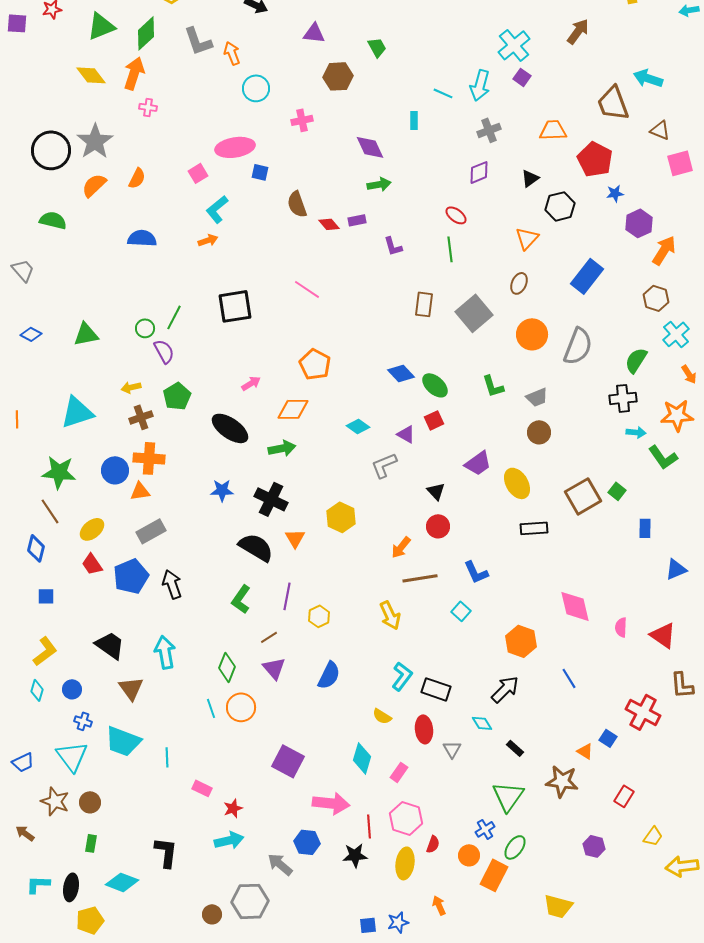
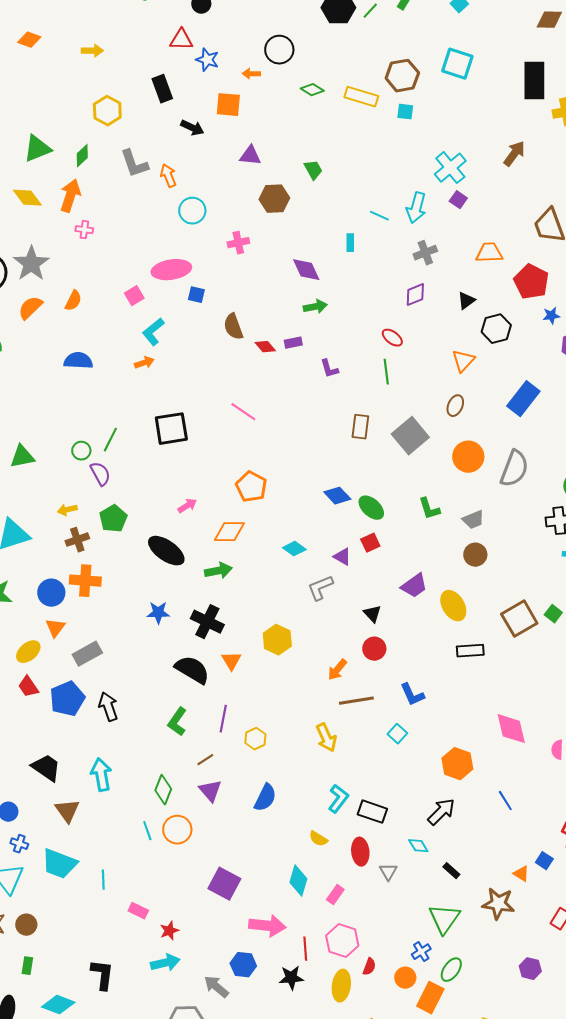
green diamond: (146, 33) -> (82, 156), size x0.7
orange triangle: (140, 491) -> (55, 628), moved, turned -45

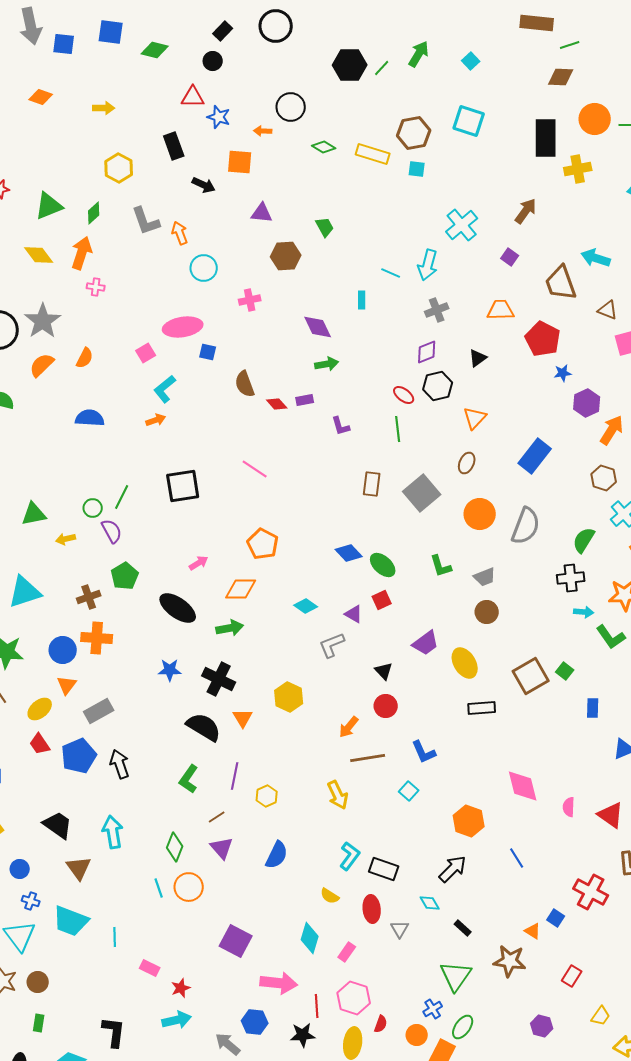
purple square: (458, 200) -> (510, 257), moved
black hexagon: (496, 329) -> (438, 386), moved
yellow arrow: (67, 510) -> (66, 539), moved

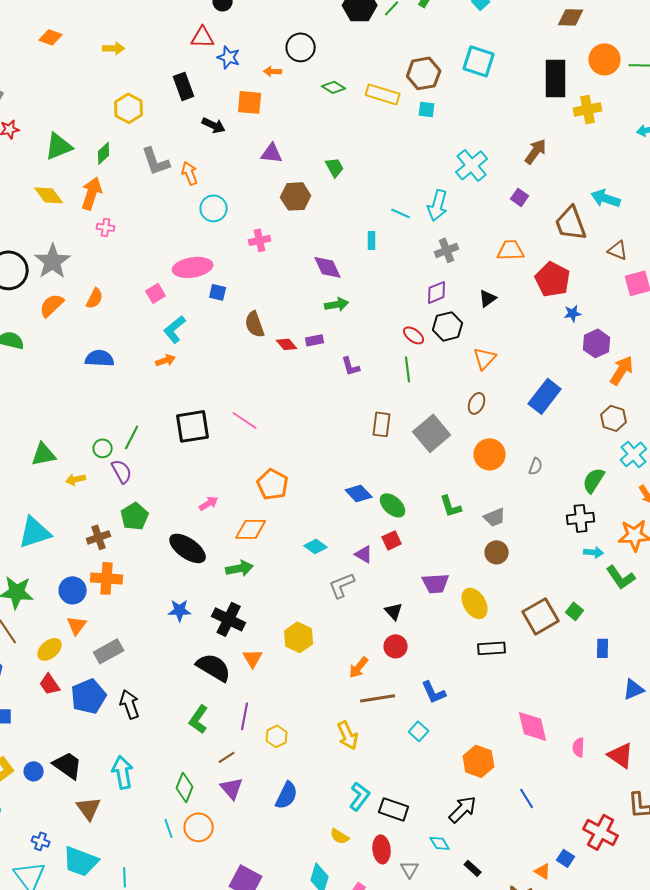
pink line: (255, 469) -> (245, 420), moved
gray semicircle: (526, 526) -> (536, 466), size x0.5
purple trapezoid: (426, 643) -> (436, 583), turned 32
blue circle: (20, 869) -> (34, 771), moved

